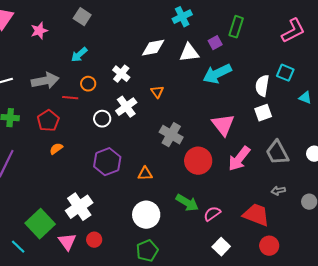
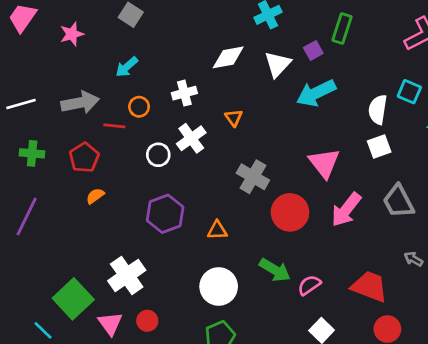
white triangle: (189, 53) -> (278, 64), turned -40
white cross: (121, 74) -> (184, 93), turned 36
gray arrow: (278, 191) -> (413, 259), moved, turned 40

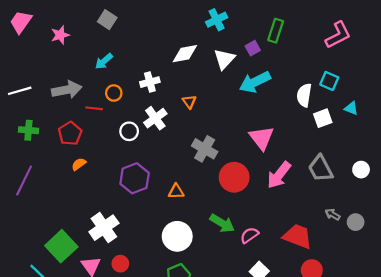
white square: (379, 147) -> (323, 118), moved

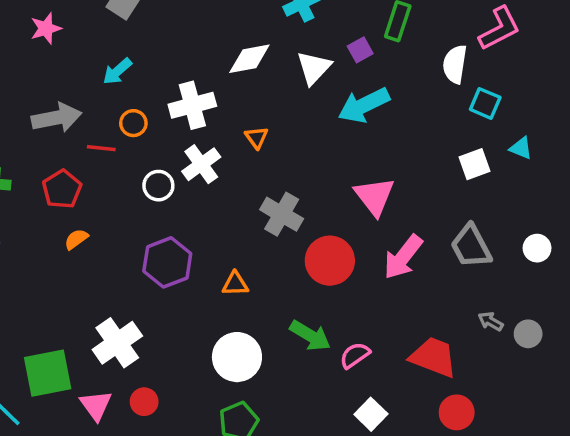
white cross: (150, 82) -> (192, 105), size x1.4
white semicircle: (304, 95) -> (455, 64), moved
green square: (61, 246) -> (48, 373), turned 32

